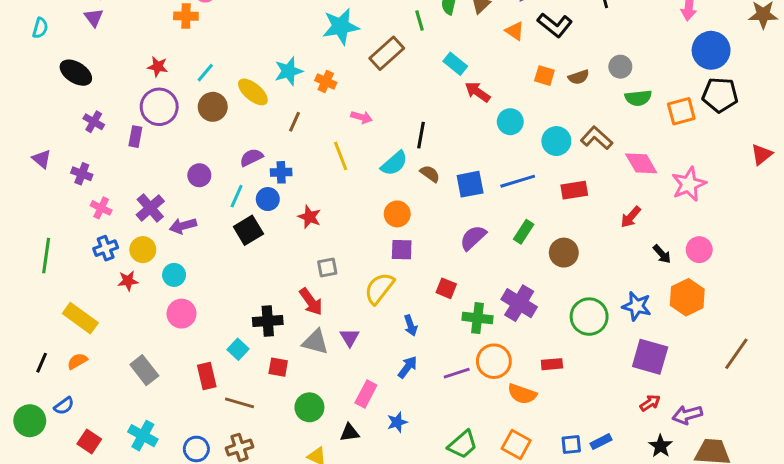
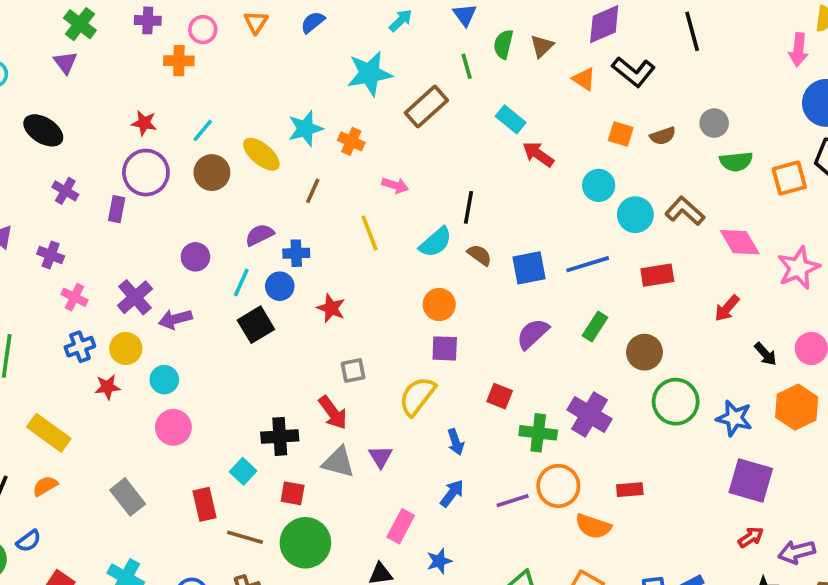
cyan circle: (510, 122) -> (599, 185), moved
green circle: (589, 317) -> (676, 402), moved
green circle: (309, 407) -> (305, 543), moved, size x1.4

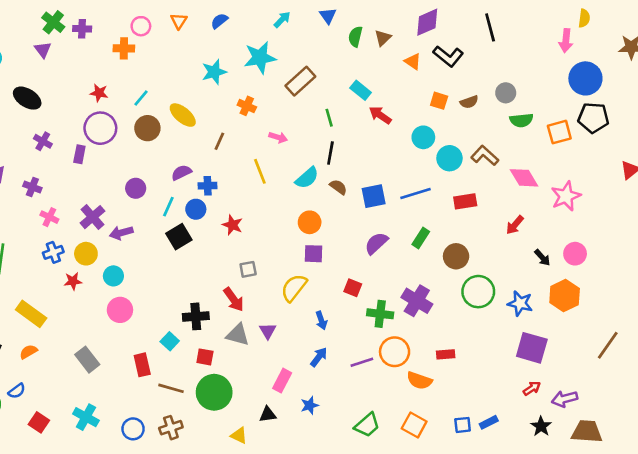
purple cross: (148, 20) -> (82, 29), moved
green line: (467, 66) -> (329, 118), moved
cyan star: (305, 129) -> (214, 72), moved

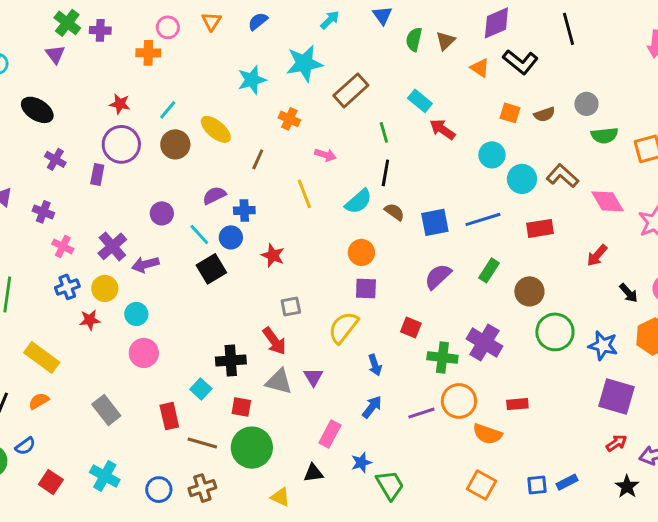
cyan line: (168, 207) -> (199, 234), turned -66
green trapezoid: (367, 425) -> (390, 485), moved, turned -80

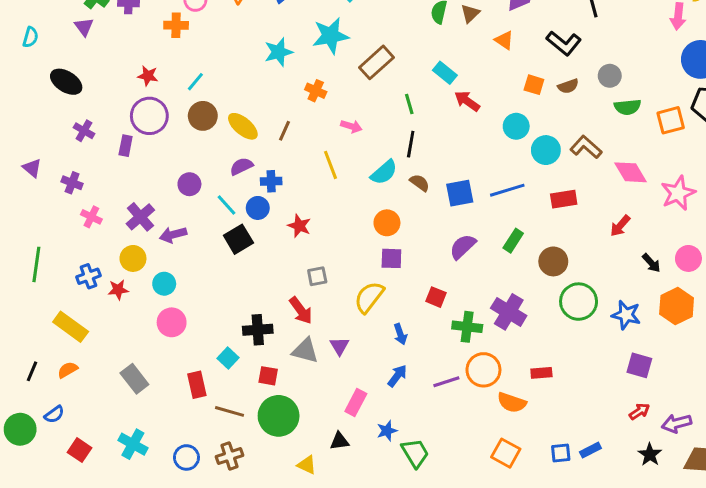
black L-shape: (520, 62) -> (564, 43), moved
yellow ellipse: (216, 129) -> (243, 126), moved
blue cross: (67, 287) -> (88, 276), moved
purple square: (616, 397) -> (639, 365), size x0.7

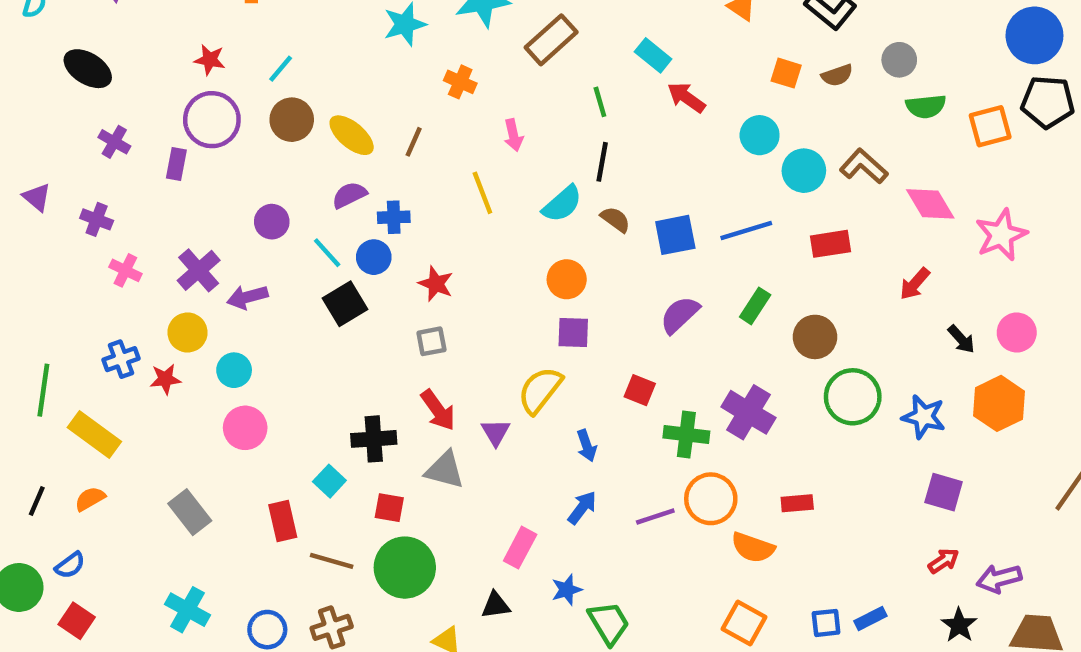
pink arrow: (351, 126) -> (513, 135), turned 60
green line: (36, 264) -> (43, 390), moved
gray square: (317, 276) -> (431, 341), moved
purple triangle: (339, 346) -> (496, 432), moved
red square: (80, 450) -> (77, 621), moved

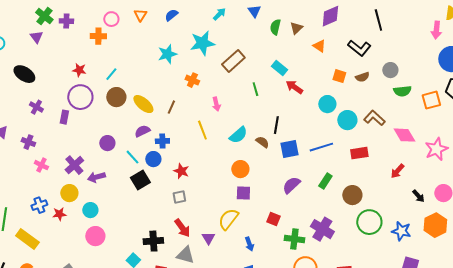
black line: (602, 162) -> (276, 125), moved

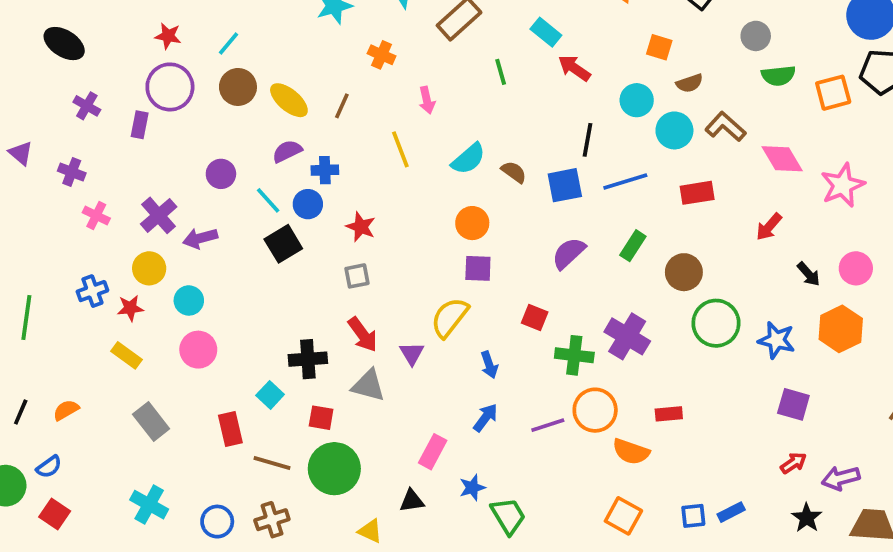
brown semicircle: (362, 77) -> (690, 83), moved
black line: (276, 125) -> (588, 140), moved
yellow rectangle: (27, 239) -> (126, 355), moved, size x0.7

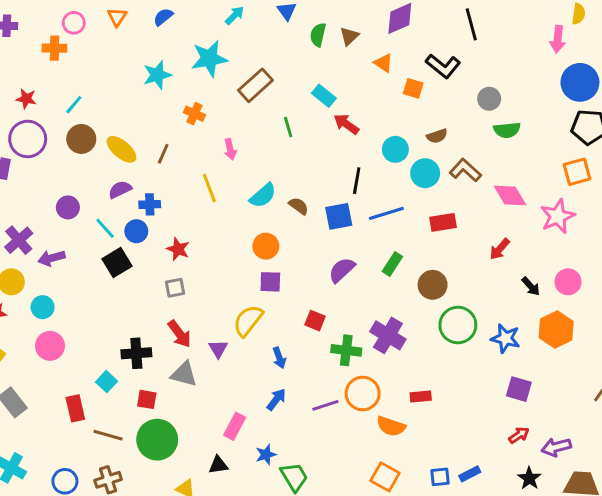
orange square: (659, 47) -> (413, 88), moved
orange square: (833, 93) -> (577, 172), moved

